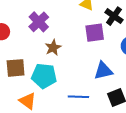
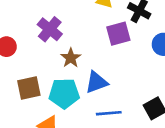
blue triangle: (103, 71) -> (96, 82), moved

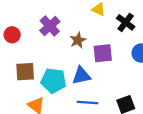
purple square: (118, 34) -> (103, 53), moved
brown star: (71, 58) -> (78, 40), moved

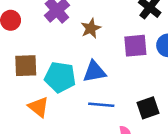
purple square: (103, 53) -> (135, 46), moved

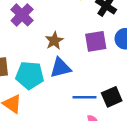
brown star: (91, 28) -> (54, 41), moved
blue line: (101, 105) -> (84, 97), moved

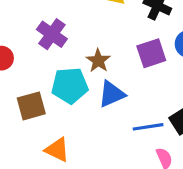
cyan pentagon: (30, 75) -> (70, 86), moved

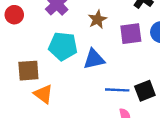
brown star: (98, 61) -> (97, 19), moved
brown square: (31, 106) -> (28, 71), moved

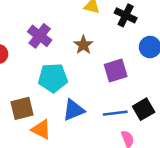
purple square: (131, 34) -> (116, 70), moved
blue triangle: (94, 59) -> (74, 110), moved

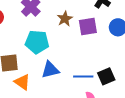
purple square: (116, 70) -> (88, 27), moved

